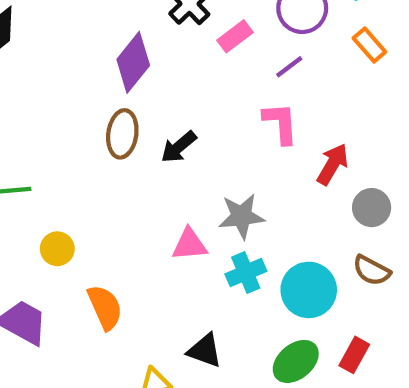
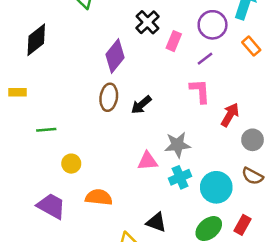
pink rectangle: (235, 36) -> (174, 41), turned -30
orange semicircle: (105, 307) -> (99, 197), turned -60

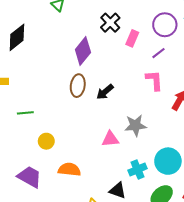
cyan cross: (180, 177) -> (138, 169), moved

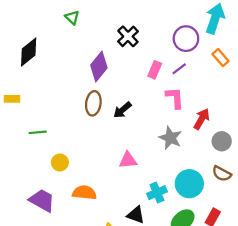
pink rectangle: (132, 38) -> (155, 70), moved
gray star: (135, 125) -> (170, 138), moved, turned 30

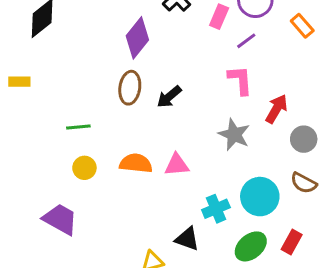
pink rectangle: (155, 70) -> (219, 17), moved
green line: (38, 132) -> (78, 127), moved
orange semicircle: (84, 193) -> (136, 163), moved

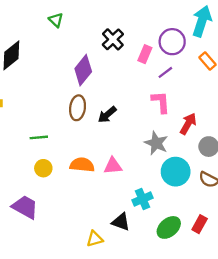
cyan circle: (260, 197) -> (176, 172), moved

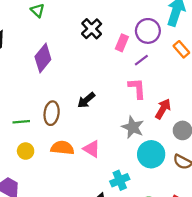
purple diamond: (83, 70) -> (43, 58), moved
brown ellipse: (78, 108) -> (52, 113), moved
pink triangle: (113, 166) -> (92, 149), turned 36

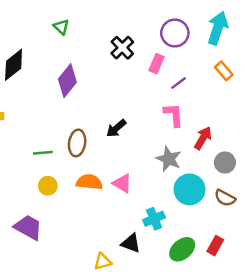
purple circle: (148, 31) -> (175, 33), moved

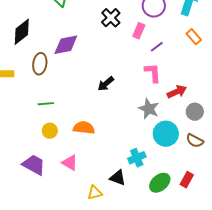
purple diamond: (67, 81) -> (66, 45), turned 40
red arrow: (203, 138) -> (177, 92), turned 36
brown ellipse: (77, 143) -> (40, 64), moved
pink triangle: (122, 183) -> (70, 163), moved

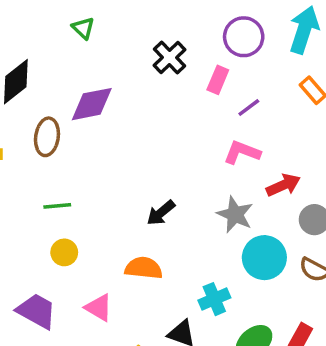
pink L-shape: (153, 73) -> (242, 152), turned -65
black arrow: (106, 84) -> (161, 213), moved
orange semicircle: (84, 128) -> (144, 268), moved

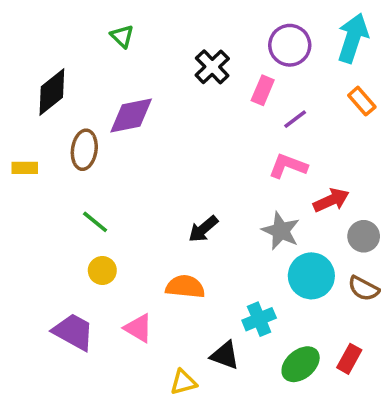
green line: (57, 206) -> (95, 222), turned 44

